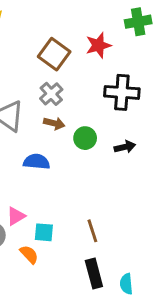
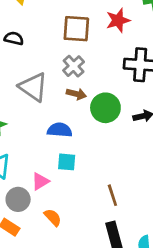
brown square: (54, 54) -> (76, 29), turned -32
green circle: (85, 138) -> (105, 108), size x1.4
cyan square: (44, 232) -> (67, 162), moved

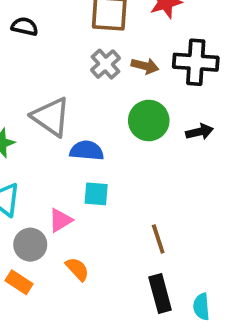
gray triangle: (33, 87) -> (51, 117), moved
brown arrow: (76, 94) -> (145, 66), moved

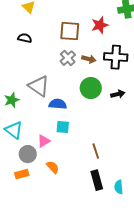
orange rectangle: (19, 282) -> (22, 174), turned -48

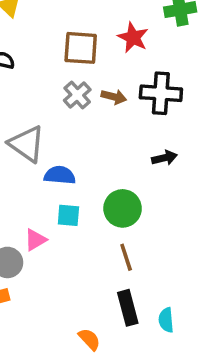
red star: (100, 25) -> (133, 37), turned -30
green circle: (91, 88) -> (123, 208), moved
orange semicircle: (53, 167) -> (89, 339), moved

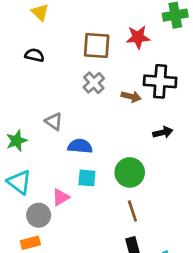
red star: (133, 37) -> (138, 37), turned -30
brown arrow: (114, 97) -> (131, 97), moved
gray triangle: (27, 144) -> (54, 121), size x0.6

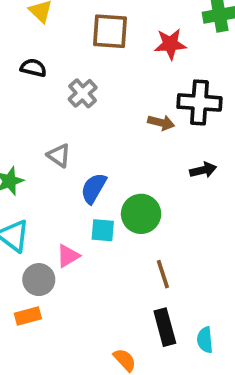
brown square: (97, 45) -> (110, 31), moved
gray cross: (94, 83) -> (83, 93), moved
blue semicircle: (80, 146) -> (94, 188), turned -65
green circle: (130, 172) -> (141, 214), moved

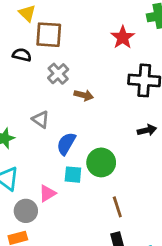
brown square: (110, 31) -> (49, 35), moved
red star: (170, 44) -> (123, 37), turned -30
brown arrow: (161, 123) -> (84, 95), moved

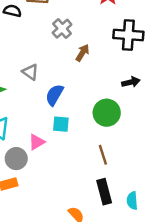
gray cross: (58, 74) -> (62, 29), moved
brown arrow: (84, 95) -> (82, 53), moved, turned -72
green circle: (101, 162) -> (107, 113), moved

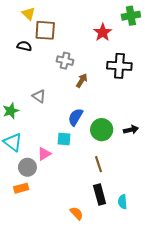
gray cross: (62, 29) -> (65, 61), turned -35
black arrow: (131, 82) -> (131, 130), moved
blue semicircle: (54, 95) -> (76, 117), moved

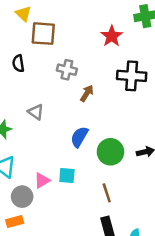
black semicircle: (24, 46) -> (18, 63), moved, turned -112
cyan square: (64, 139) -> (67, 175), moved

